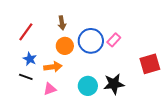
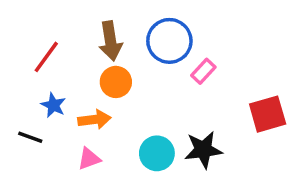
brown arrow: (62, 23) -> (111, 41), size x1.5
blue circle: (91, 41) -> (169, 41), moved
black line: (26, 77) -> (30, 137), moved

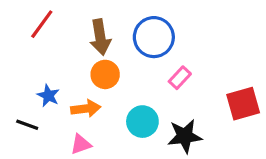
red line: (46, 57) -> (42, 24), moved
pink rectangle: (203, 71) -> (180, 78), moved
cyan circle: (157, 153) -> (142, 122), moved

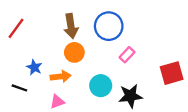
red line: (42, 24) -> (16, 28), moved

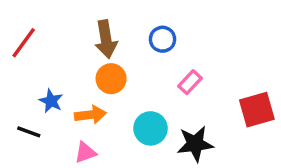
blue circle: (109, 26) -> (163, 39), size x0.6

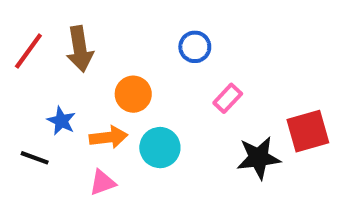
brown arrow: (106, 39) -> (80, 49), moved
cyan circle: (150, 128) -> (160, 148), moved
black star: (195, 144) -> (259, 158), moved

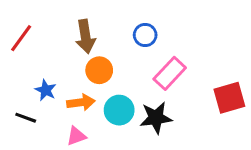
brown arrow: (80, 49) -> (85, 37), moved
pink rectangle: (228, 98) -> (170, 73), size x1.5
black star: (259, 158) -> (156, 118), moved

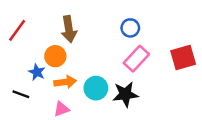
blue circle: (145, 35) -> (130, 28), moved
orange circle: (99, 70) -> (55, 56), moved
red square: (229, 98) -> (183, 57), moved

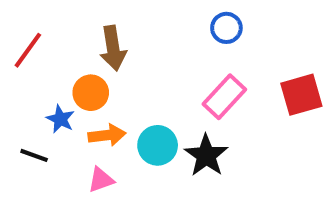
blue circle: (130, 28) -> (226, 28), moved
black star: (125, 94) -> (206, 155), turned -30

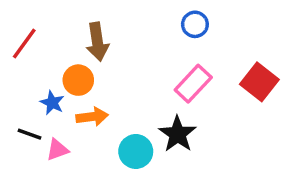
red square: (301, 95) -> (259, 82), turned -36
cyan circle: (158, 145) -> (136, 151), moved
pink triangle: (101, 180) -> (57, 150), moved

